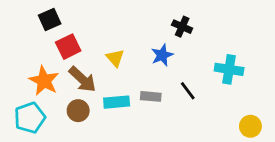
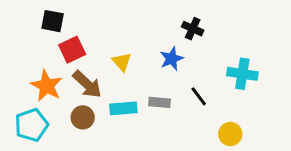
black square: (50, 20) -> (53, 21), turned 35
yellow circle: (250, 126) -> (230, 134), moved

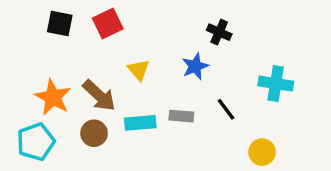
red square: (72, 50) -> (108, 24), moved

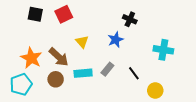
black line: (226, 109) -> (134, 73), moved
gray rectangle: (181, 116) -> (107, 69), turned -56

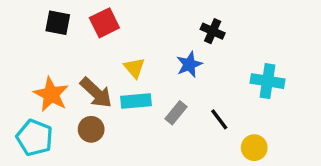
cyan rectangle: (83, 73) -> (136, 101), moved
cyan pentagon: (21, 84) -> (35, 138), turned -30

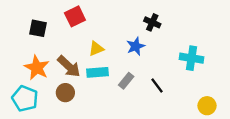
black square: (58, 23) -> (38, 28), moved
yellow triangle: (134, 68) -> (96, 49), turned 49
yellow circle: (254, 148) -> (207, 106), moved

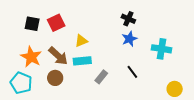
red square: (75, 16) -> (56, 23), moved
blue star: (136, 46) -> (129, 39), moved
gray rectangle: (126, 81) -> (101, 77), moved

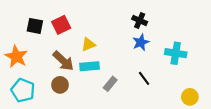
orange star: (31, 57) -> (16, 57), moved

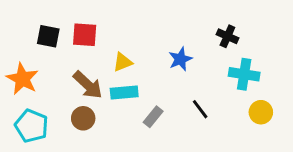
black cross: (140, 20) -> (227, 36), moved
red square: (61, 25) -> (85, 35), turned 30
blue star: (141, 42) -> (180, 59), moved
yellow circle: (190, 97) -> (261, 112), moved

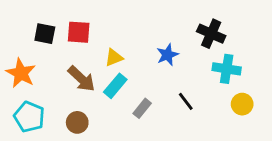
black cross: (227, 36) -> (211, 34), size x1.4
cyan rectangle: (124, 92) -> (115, 86), turned -45
brown circle: (83, 118) -> (77, 122), moved

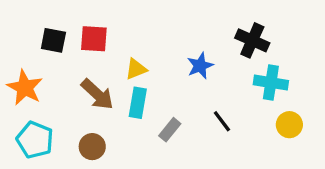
cyan rectangle: (115, 86) -> (138, 103), turned -30

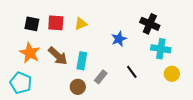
yellow triangle: (136, 69) -> (81, 24), moved
orange star: (25, 88) -> (30, 53), moved
brown circle: (92, 147) -> (78, 87), moved

